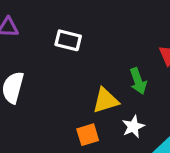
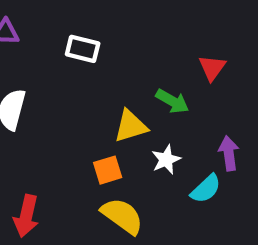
green arrow: (138, 81) -> (172, 101), turned -40

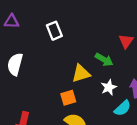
white rectangle: (83, 49) -> (54, 31), turned 54
white star: (166, 160) -> (109, 87), moved

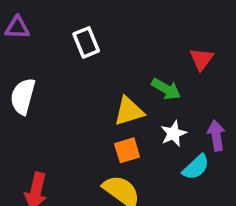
orange square: (68, 98) -> (127, 150), moved

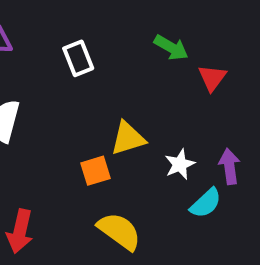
green arrow: (166, 89) -> (171, 48), moved
orange square: (127, 150) -> (96, 171), moved

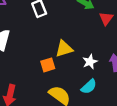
cyan semicircle: (206, 203) -> (89, 87), moved

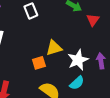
white star: (90, 62) -> (78, 60), size x1.5

